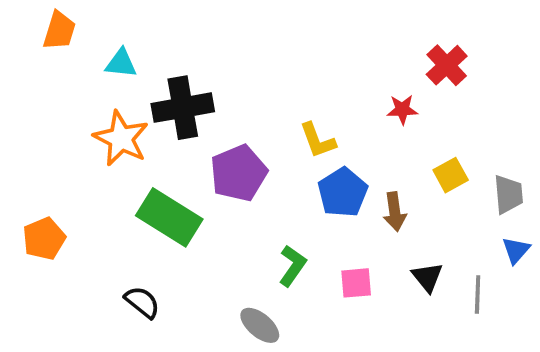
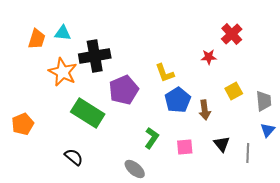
orange trapezoid: (59, 31) -> (37, 39), moved

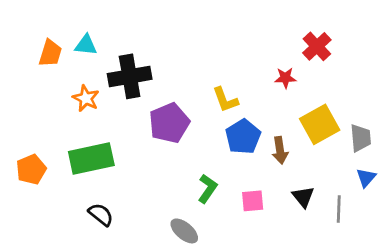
orange star: (63, 72) -> (86, 98), size x0.7
yellow square: (234, 91) -> (320, 124), size x1.6
green rectangle: (88, 113) -> (91, 158), moved, turned -44

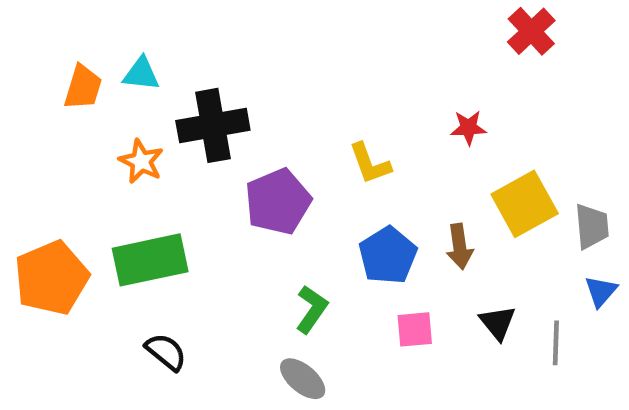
red cross: (317, 46) -> (531, 31), moved
blue pentagon: (243, 137) -> (388, 255), moved
orange pentagon: (31, 169) -> (52, 278), size x1.5
green L-shape: (207, 189) -> (312, 309), moved

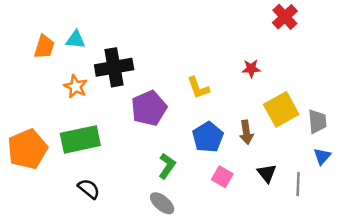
pink square: (415, 329) -> (222, 177), turned 35

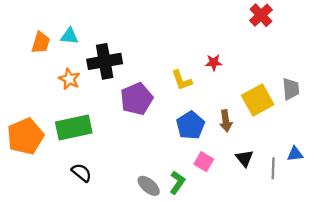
red star: (251, 68) -> (214, 63), moved
gray trapezoid: (317, 121) -> (291, 89), moved
blue triangle: (322, 156) -> (295, 154), moved, turned 42
green L-shape: (167, 166) -> (177, 183), moved

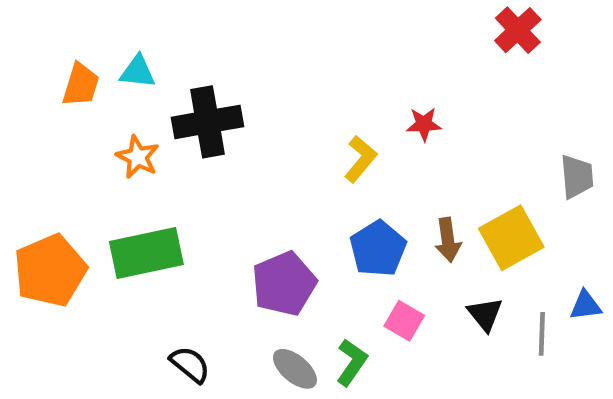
yellow L-shape: (182, 80) -> (360, 159), turned -120
purple pentagon: (137, 99) -> (284, 284), moved
yellow square: (258, 100) -> (511, 238), moved
black semicircle: (81, 173) -> (190, 364), moved

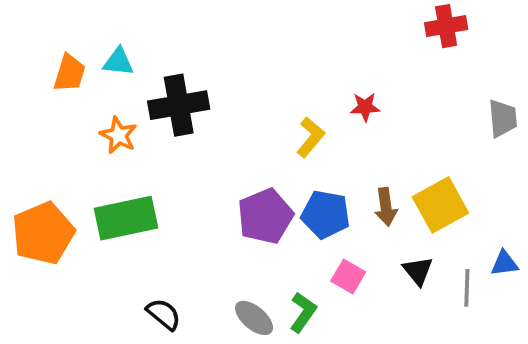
red cross: (518, 30) -> (446, 26), turned 33
gray trapezoid: (577, 177) -> (503, 118), moved
blue pentagon: (378, 249) -> (326, 214), turned -30
purple pentagon: (284, 284) -> (265, 216), moved

